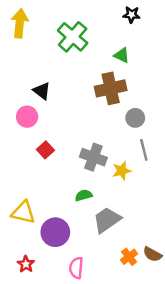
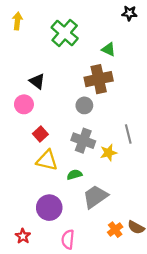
black star: (132, 15) -> (129, 13), moved
yellow arrow: (20, 23) -> (17, 21), size x0.7
gray circle: (135, 118) -> (84, 105), moved
yellow triangle: (23, 213) -> (47, 160), moved

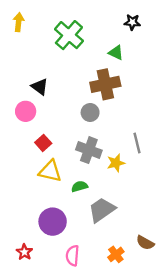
black star: (129, 13) -> (132, 22), moved
orange cross: (115, 230) -> (116, 254), moved

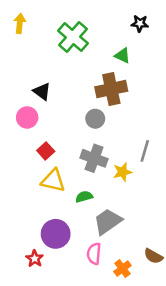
gray line: (137, 143) -> (145, 151), turned 30
red star: (24, 252) -> (35, 259), moved
pink semicircle: (72, 256) -> (94, 254), moved

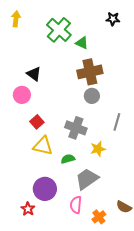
green triangle: (122, 56) -> (82, 43), moved
gray circle: (95, 119) -> (92, 96), moved
yellow star: (122, 172) -> (98, 149), moved

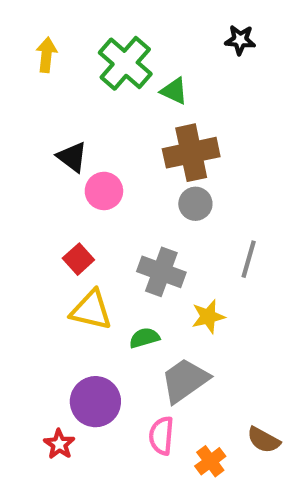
yellow arrow: (16, 19) -> (46, 55), moved
pink circle: (22, 95) -> (104, 191), moved

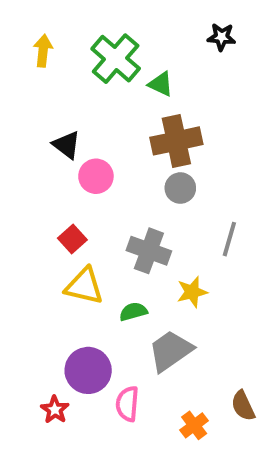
pink semicircle: (161, 436) -> (127, 404), moved
brown semicircle: (264, 440) -> (243, 406), turned 36

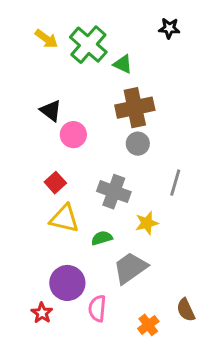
yellow arrow: (43, 51) -> (46, 39), moved, turned 120

